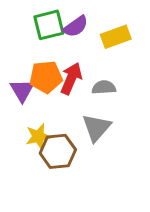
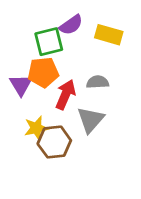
green square: (49, 25) -> (49, 42), moved
yellow rectangle: (116, 37) -> (109, 35), turned 36
red arrow: (71, 78) -> (65, 95), moved

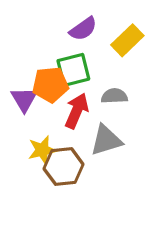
yellow rectangle: (109, 35) -> (127, 40), turned -60
green square: (49, 42) -> (73, 70), moved
gray triangle: (91, 120) -> (106, 140), turned 32

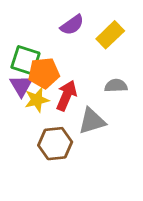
green square: (73, 70) -> (25, 60), moved, turned 32
gray semicircle: (114, 96) -> (116, 86), moved
yellow star: (42, 150) -> (37, 100), moved

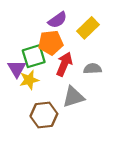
green square: (25, 60) -> (34, 56), moved, turned -35
orange pentagon: (44, 73) -> (51, 43), moved
red arrow: (66, 96) -> (64, 64), moved

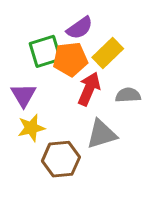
yellow rectangle: (88, 28) -> (108, 53), moved
green square: (34, 56) -> (45, 51), moved
yellow star: (29, 80) -> (31, 128), moved

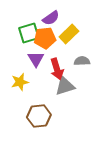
red arrow: (89, 89) -> (57, 69), moved, turned 140
purple triangle: (23, 95) -> (36, 59), moved
brown hexagon: (61, 159) -> (39, 116), moved

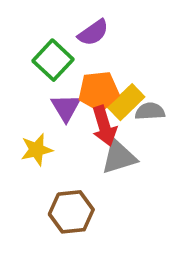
green square: (29, 33) -> (53, 60), turned -30
yellow rectangle: (69, 34) -> (126, 102), moved
orange pentagon: (45, 38) -> (99, 91), moved

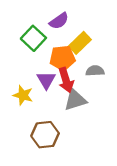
yellow rectangle: (126, 102) -> (80, 43), moved
purple triangle: (66, 108) -> (46, 80), moved
yellow star: (37, 150) -> (23, 95), turned 30

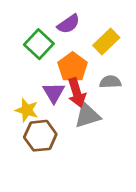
yellow rectangle: (80, 43) -> (106, 41), moved
orange pentagon: (62, 58) -> (73, 67), turned -30
brown hexagon: (45, 135) -> (40, 136), moved

